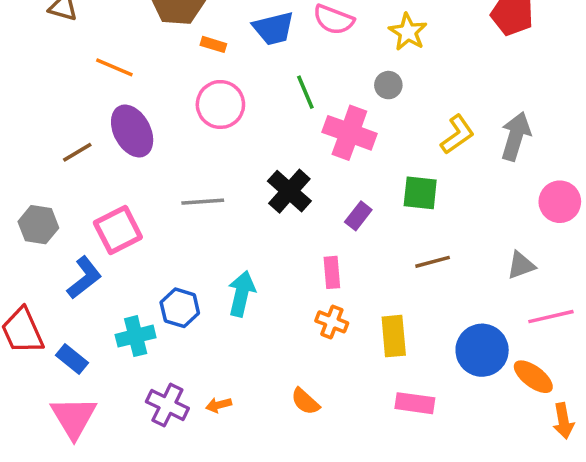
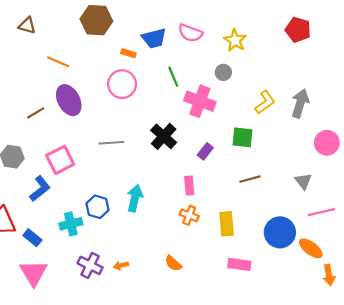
orange rectangle: (213, 44) -> (128, 53), moved
gray triangle: (521, 265) -> (303, 181), turned -48

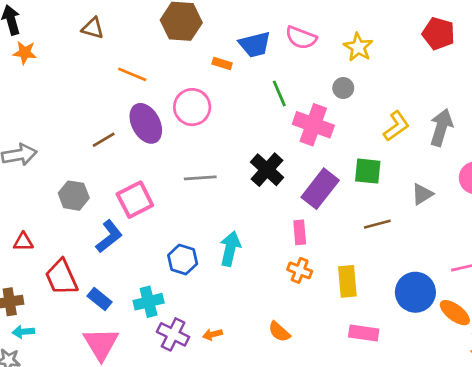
pink circle: (122, 84) -> (192, 107), moved
purple rectangle: (205, 151) -> (320, 189), size x1.8
gray triangle: (303, 181) -> (422, 194), moved, turned 36
cyan cross: (71, 224) -> (149, 302), moved

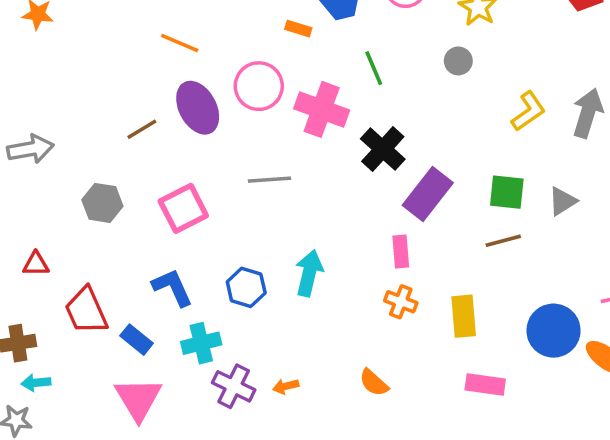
pink cross: (313, 125) -> (322, 109), moved
black cross: (267, 170) -> (383, 149), moved
green square: (368, 171) -> (507, 192), moved
blue L-shape: (109, 236) -> (172, 287), moved, turned -76

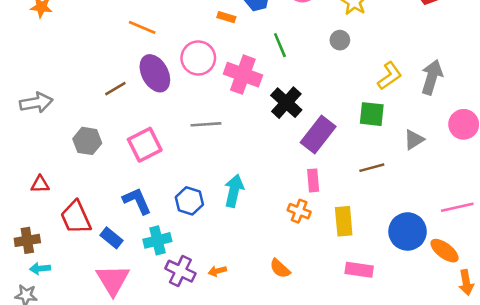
green square: (507, 192) -> (372, 114), moved
pink rectangle: (401, 251) -> (313, 180), moved

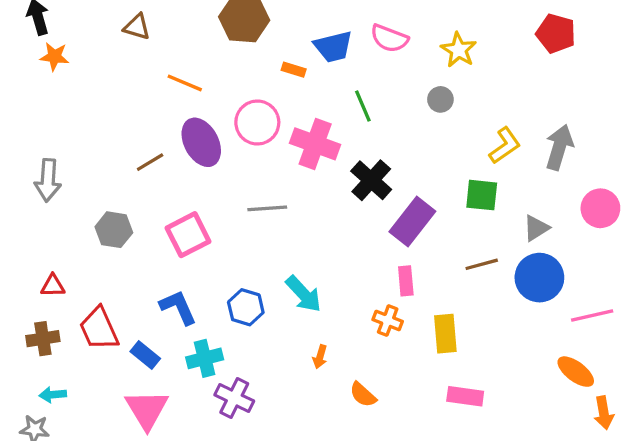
gray arrow: (36, 103) -> (48, 180), turned 104
cyan arrow: (234, 191) -> (304, 294), turned 124
blue circle: (408, 231) -> (539, 278), moved
brown cross: (27, 240) -> (43, 339), moved
orange arrow: (217, 271) -> (320, 357), moved, turned -60

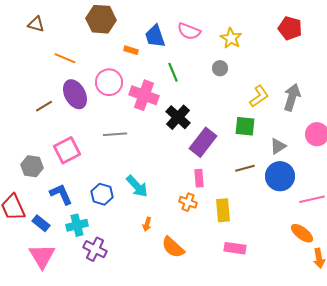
blue trapezoid: (333, 47) -> (155, 36), turned 85
gray hexagon: (114, 230) -> (32, 166), moved
orange semicircle: (363, 395) -> (173, 247), size x1.4

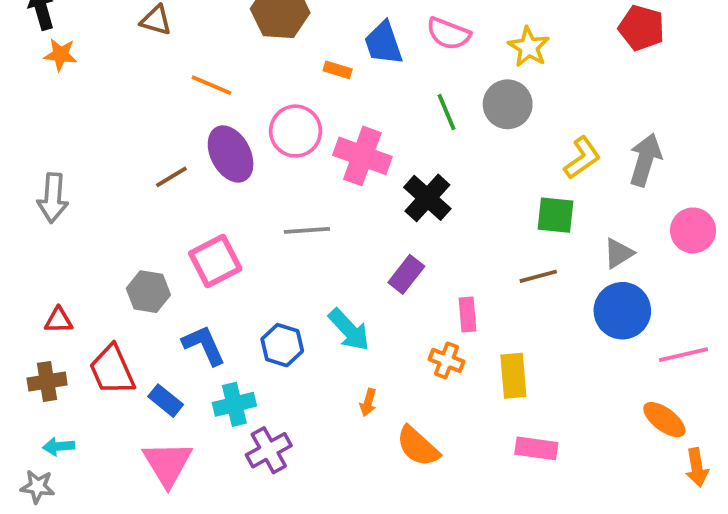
gray circle: (220, 68) -> (508, 104), size x1.6
green line: (173, 72) -> (447, 112), moved
purple rectangle: (203, 142) -> (406, 274), moved, size x0.7
brown line: (245, 168) -> (538, 276), moved
purple cross: (95, 249) -> (269, 450), turned 35

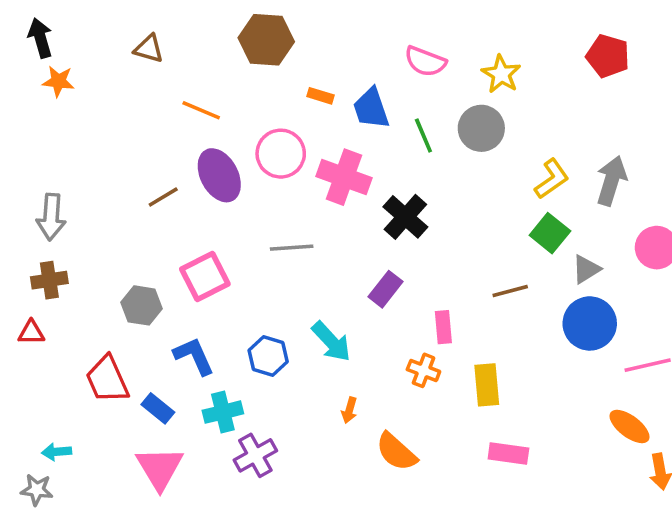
blue trapezoid: (383, 43) -> (371, 108), moved
green square: (555, 215) -> (550, 233), moved, turned 33
red triangle: (59, 320) -> (31, 333), moved
brown cross: (47, 381) -> (49, 280), moved

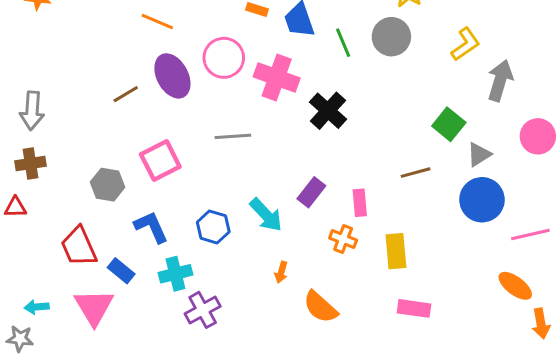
yellow L-shape: (552, 179) -> (465, 44), moved
purple rectangle: (386, 289) -> (311, 192), moved
pink triangle: (160, 468) -> (94, 307), moved

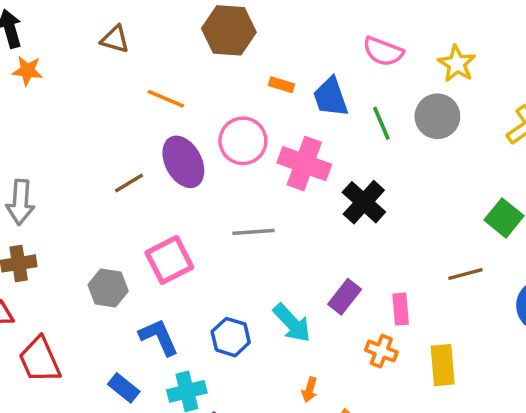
red trapezoid: (79, 247) -> (40, 360), moved

